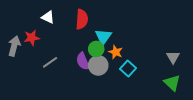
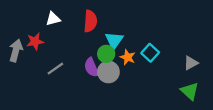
white triangle: (48, 17) -> (53, 19), turned -40
gray triangle: (173, 57) -> (191, 63), turned 32
cyan square: (128, 68) -> (150, 53), moved

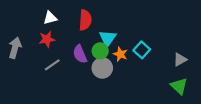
red star: (35, 41) -> (47, 39), moved
purple semicircle: (91, 67) -> (80, 54), moved

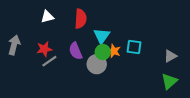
red star: (47, 39) -> (44, 49), moved
cyan square: (142, 50) -> (134, 47), turned -35
green circle: (100, 51) -> (103, 52), moved
green triangle: (179, 86) -> (169, 81), turned 36

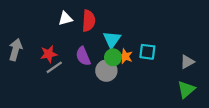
white triangle: (47, 17) -> (65, 19), moved

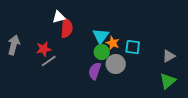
red semicircle: (89, 21) -> (67, 28), moved
purple semicircle: (83, 56) -> (95, 71), moved, turned 42
orange star: (125, 56) -> (113, 43), moved
gray circle: (106, 71) -> (116, 64), moved

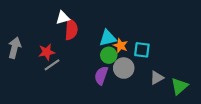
cyan triangle: (101, 36) -> (108, 38), turned 42
gray triangle: (169, 56) -> (157, 78), moved

